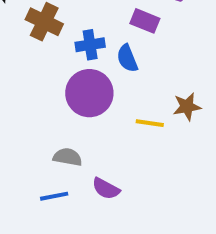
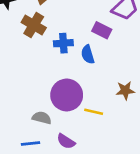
purple circle: (89, 93) -> (67, 95), moved
yellow line: (150, 123) -> (94, 112), moved

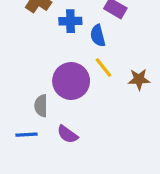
yellow line: (94, 112) -> (103, 67), moved, turned 36
gray semicircle: (42, 118) -> (41, 106), turned -108

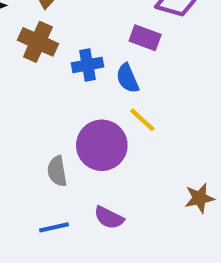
brown star: (139, 79) -> (199, 198), moved
gray semicircle: (41, 106) -> (57, 171), moved

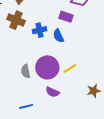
yellow line: (142, 120) -> (70, 69), moved, turned -72
gray semicircle: (57, 171) -> (26, 71), moved
purple semicircle: (109, 218) -> (52, 92), moved

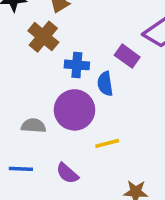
purple circle: (47, 67) -> (74, 110), moved
gray semicircle: (26, 71) -> (33, 126), turned 88
blue line: (26, 106) -> (21, 169), moved

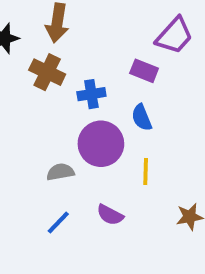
blue semicircle: (105, 84) -> (142, 118), moved
yellow line: (107, 143) -> (146, 172), turned -60
blue line: (21, 169) -> (58, 223), turned -35

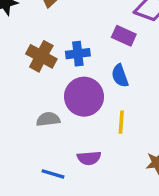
brown cross: (47, 72) -> (41, 56), moved
purple semicircle: (110, 215) -> (89, 158), turned -35
blue line: (58, 223) -> (53, 174), moved, turned 60

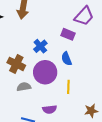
blue cross: (78, 54) -> (40, 46), turned -32
brown cross: (41, 56) -> (16, 64), moved

